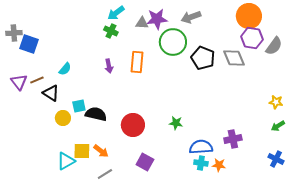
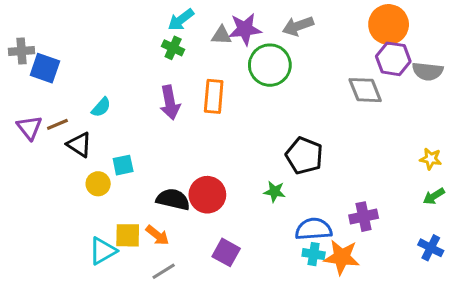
gray semicircle: (274, 46) -> (428, 71), turned 60
black pentagon: (203, 58) -> (304, 156), moved
purple arrow: (109, 66) -> (170, 103), size x1.5
black semicircle: (96, 114) -> (173, 199), moved
orange star: (219, 165) -> (342, 257), size x1.6

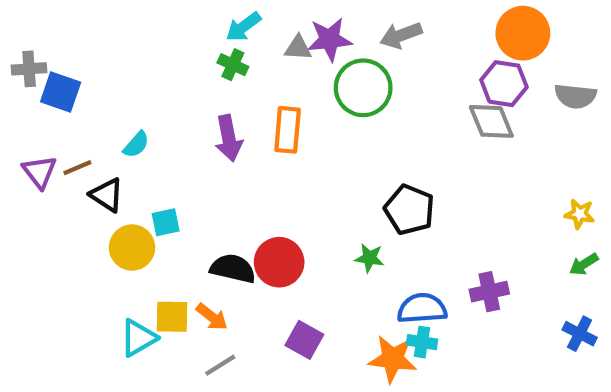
purple hexagon: (393, 59) -> (504, 84), moved
yellow circle: (98, 184) -> (132, 247), size x1.4
orange star: (342, 257) -> (393, 359), moved

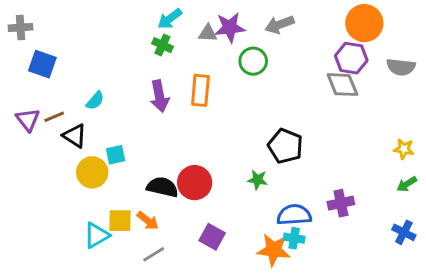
gray cross: (29, 69) -> (20, 27), moved
green circle: (363, 88) -> (253, 61), size x0.7

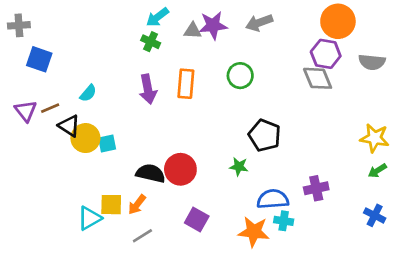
green circle: (253, 61) -> (240, 76), moved
yellow star: (404, 149) -> (375, 138), size x1.5
yellow circle: (92, 172) -> (85, 138), moved
orange arrow: (148, 221) -> (137, 205), turned 90
cyan cross: (294, 238) -> (284, 221), moved

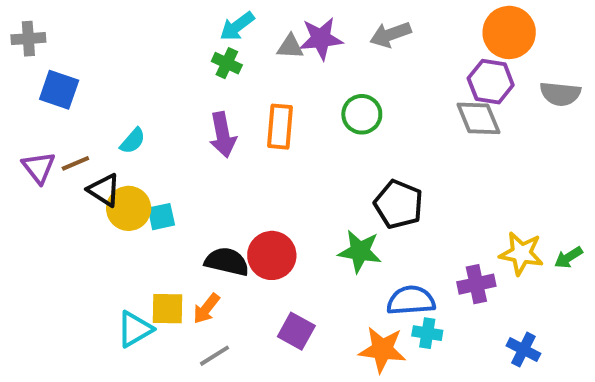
yellow star: (375, 138) -> (521, 253), moved
green star: (239, 167) -> (360, 251), size x1.5
blue cross: (375, 215) -> (523, 350), moved

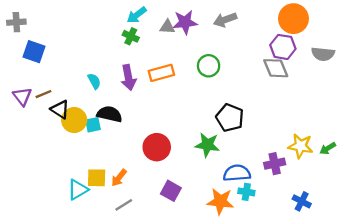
orange rectangle: (280, 127) -> (161, 73), turned 70
cyan semicircle: (133, 141) -> (94, 81), moved, turned -70
black semicircle: (227, 262) -> (110, 114), moved

